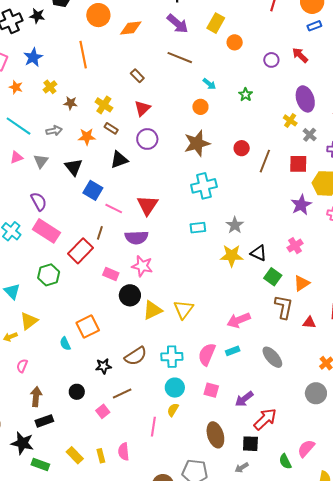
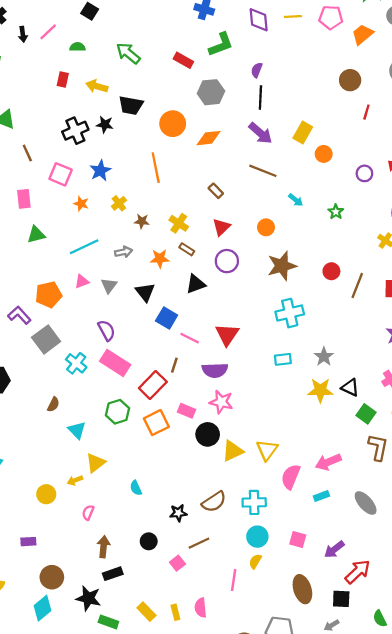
orange circle: (200, 107) -> (266, 227), moved
cyan line: (18, 126) -> (84, 247), turned -60
orange square: (88, 326) -> (156, 423), moved
pink semicircle: (207, 354) -> (291, 477), moved

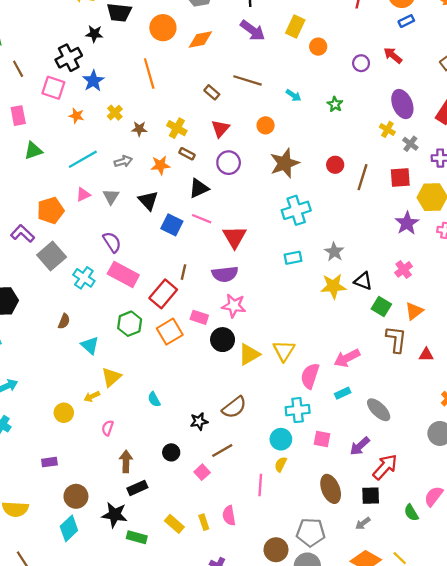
black cross: (75, 131) -> (69, 58), moved
brown line: (263, 171) -> (247, 80), moved
pink line: (190, 338) -> (202, 219), moved
cyan cross: (254, 502) -> (298, 410), moved
gray ellipse: (366, 503) -> (379, 410), moved

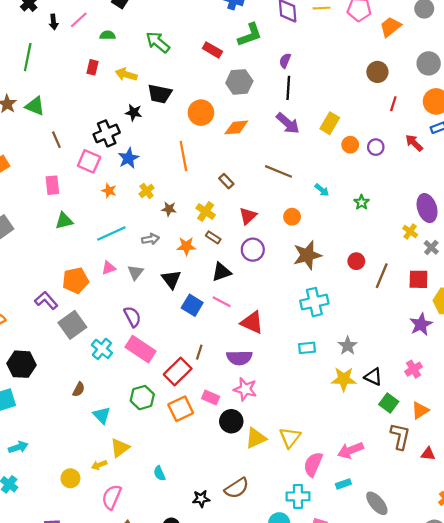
red arrow: (393, 55) -> (414, 143), moved
purple circle: (361, 63) -> (376, 147), moved
brown rectangle: (212, 92) -> (226, 181), moved
red triangle: (235, 237) -> (252, 322), turned -40
pink semicircle: (108, 428) -> (112, 497), size x1.6

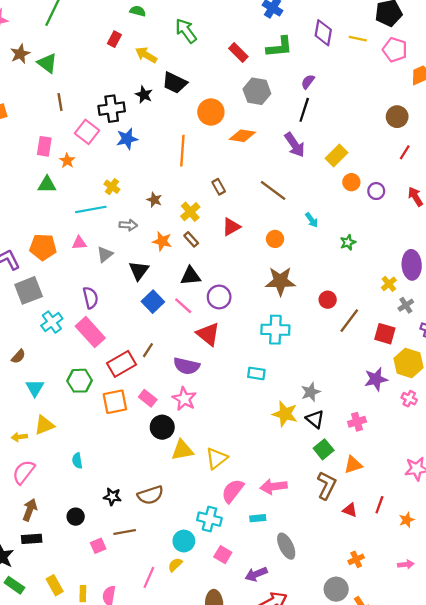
orange star: (109, 191) -> (67, 161), moved
yellow cross: (147, 191) -> (112, 187), moved, turned -32
purple circle: (253, 250) -> (219, 297), moved
gray star: (348, 346) -> (311, 392), moved

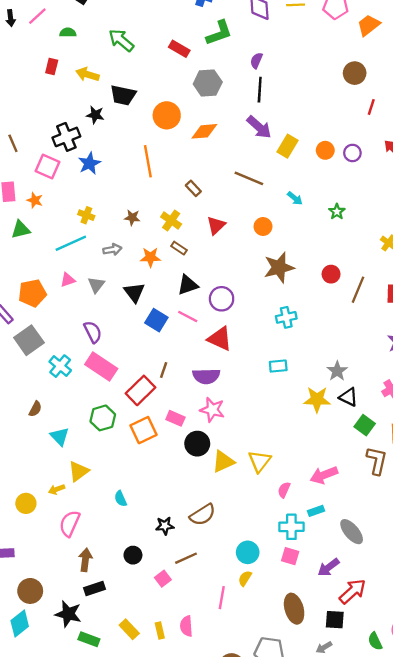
yellow rectangle: (336, 155) -> (287, 146), moved
cyan cross: (275, 330) -> (286, 317), size x0.7
pink semicircle: (233, 491) -> (284, 490), size x0.6
cyan cross: (209, 519) -> (291, 527), moved

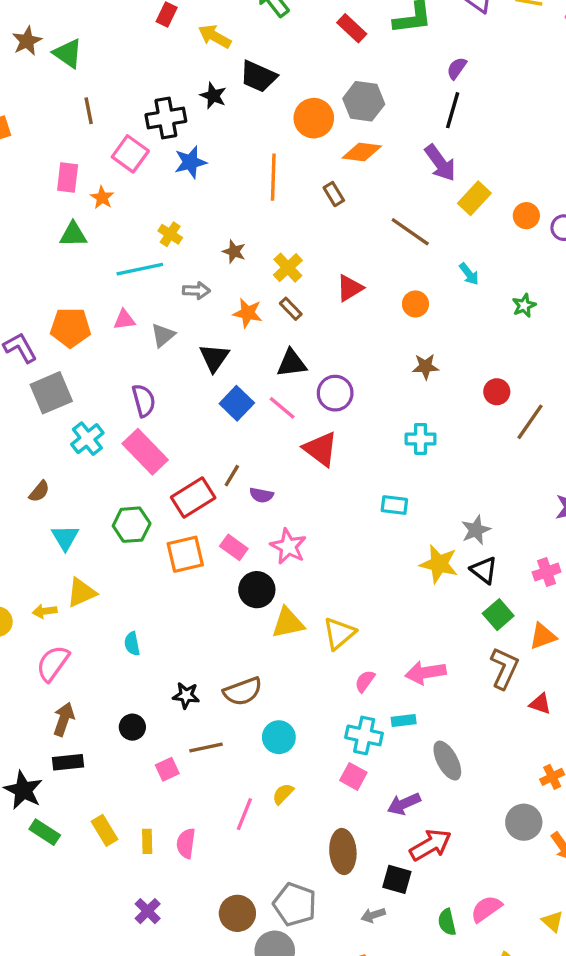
gray hexagon: (208, 83) -> (364, 101), moved
brown rectangle: (193, 188) -> (334, 194), moved
brown star: (279, 267) -> (425, 367), size x0.6
purple semicircle: (206, 376) -> (261, 495), moved, size x0.6
cyan circle: (248, 552) -> (279, 737), moved

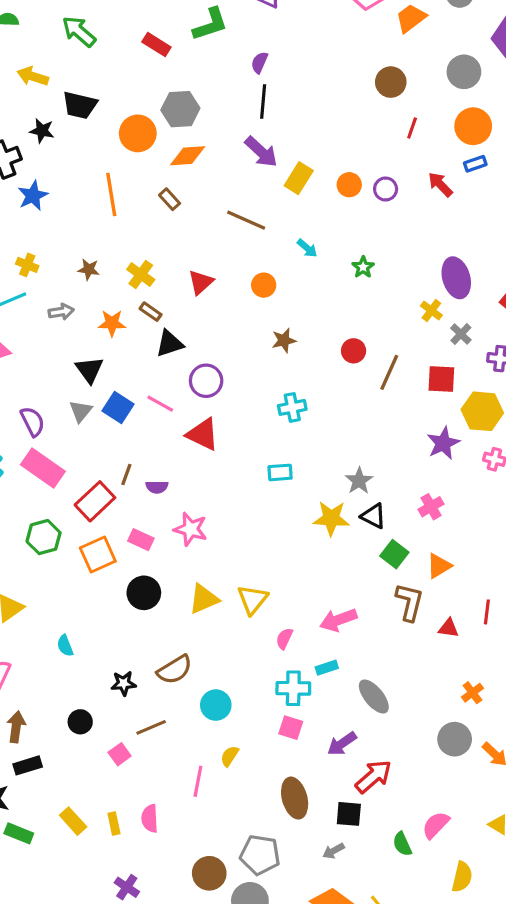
gray triangle: (163, 335) -> (81, 411), moved
black triangle: (292, 363) -> (170, 344), moved
black circle: (257, 590) -> (144, 593), moved

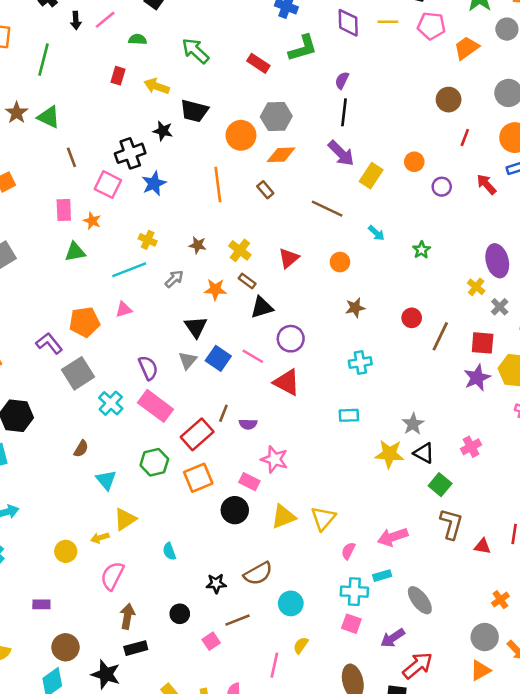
orange circle: (349, 185) -> (414, 162), moved
gray arrow: (61, 312) -> (174, 279), turned -36
purple star: (443, 443) -> (477, 378), moved
pink rectangle: (141, 540) -> (249, 482), moved
orange triangle: (439, 566) -> (480, 670), moved

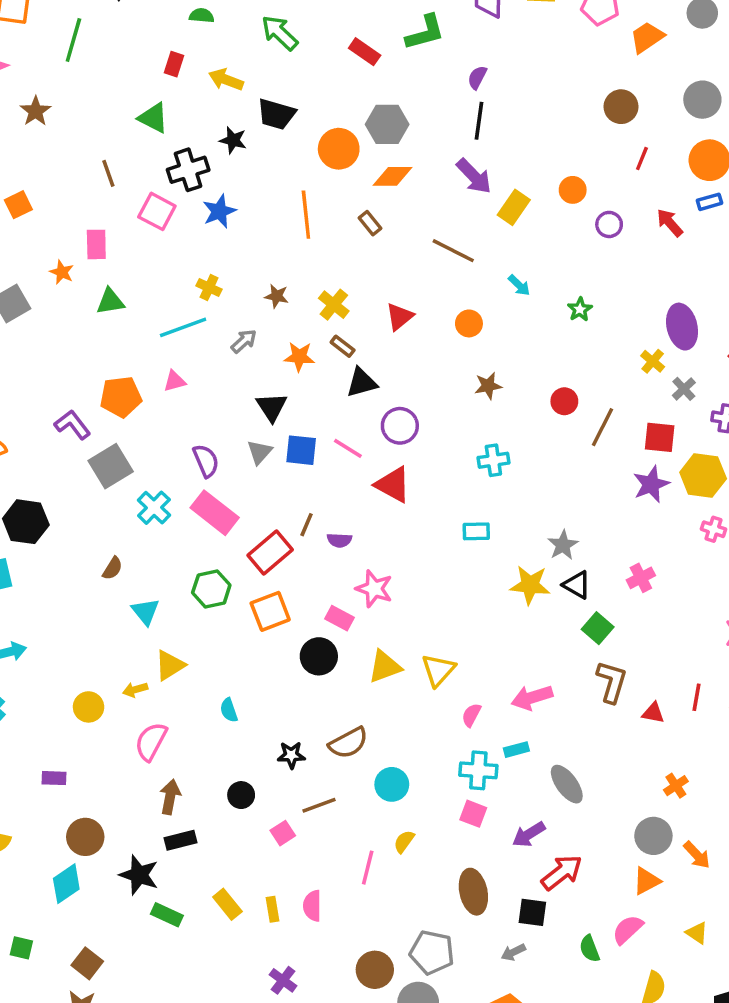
green triangle: (49, 117) -> (153, 118), moved
orange star: (92, 221) -> (62, 272), moved
blue square: (218, 358) -> (301, 450), turned -30

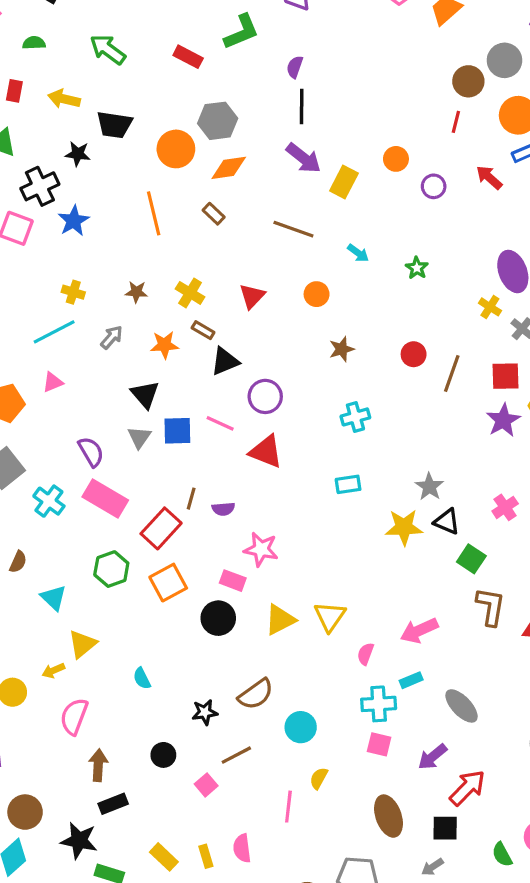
brown circle: (621, 107) -> (468, 81), moved

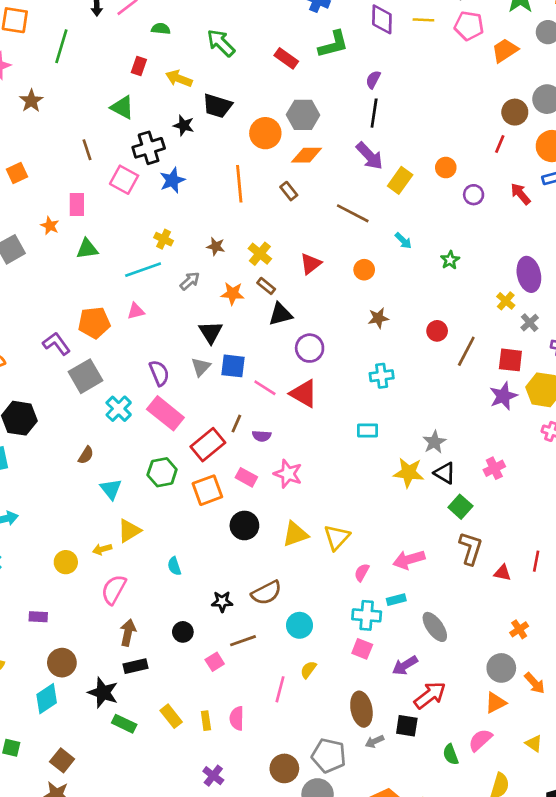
pink line: (220, 423) -> (265, 388), moved
pink rectangle: (233, 581) -> (246, 477), moved
gray arrow: (432, 867) -> (374, 741), moved

